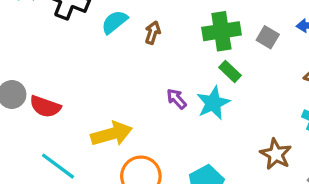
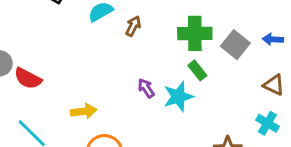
gray square: (268, 37) -> (235, 45), size x1.4
yellow arrow: (112, 134) -> (84, 111), size x0.7

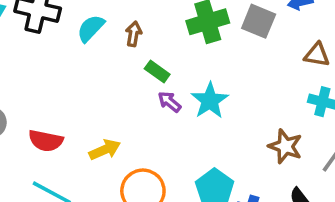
green rectangle: (197, 70) -> (157, 72), moved
red semicircle: (28, 78) -> (46, 141), moved

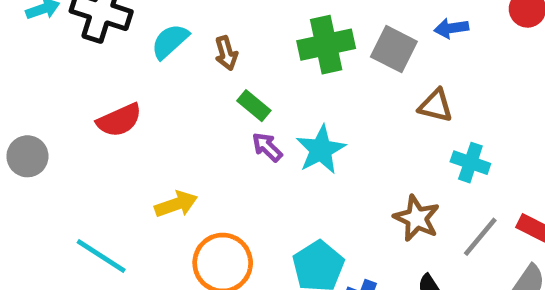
brown arrow: (134, 34) -> (226, 53), turned 150
brown triangle: (317, 55) -> (436, 106), moved
red semicircle: (46, 141) -> (119, 120), moved, turned -40

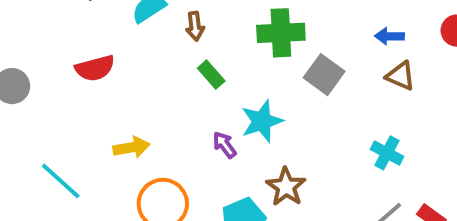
gray square: (394, 49) -> (324, 75), moved
brown triangle: (436, 106) -> (401, 76), moved
purple arrow: (267, 147) -> (225, 145), moved
brown star: (417, 218) -> (286, 187), moved

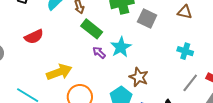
green rectangle: (211, 75) -> (92, 29), size x1.5
purple arrow: (225, 145) -> (99, 53), moved
yellow arrow: (131, 147) -> (59, 72), size x1.4

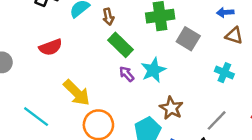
cyan cross: (185, 51) -> (224, 73), moved
yellow arrow: (59, 72) -> (77, 93), turned 60
gray line: (190, 83) -> (217, 120), moved

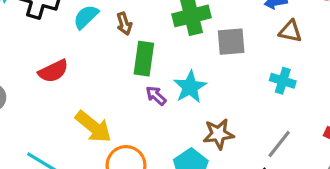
gray square: (188, 39) -> (231, 42), turned -30
green rectangle: (120, 45) -> (144, 59), turned 60
brown star: (171, 108) -> (218, 134), turned -30

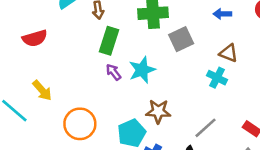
brown triangle: (290, 31) -> (229, 53), moved
gray square: (231, 42) -> (181, 39), turned -30
yellow arrow: (93, 127) -> (42, 90), moved, size x0.7

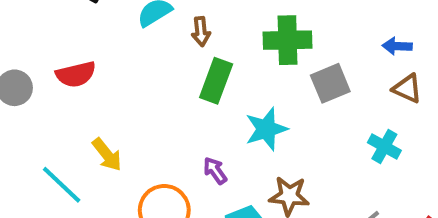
red semicircle: (35, 38) -> (76, 74), moved
brown triangle: (229, 53) -> (407, 88), moved
purple arrow: (114, 72) -> (215, 171), moved

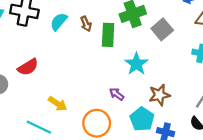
green rectangle: (216, 81) -> (108, 35), moved

